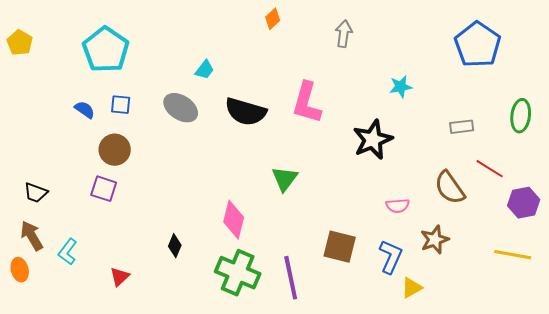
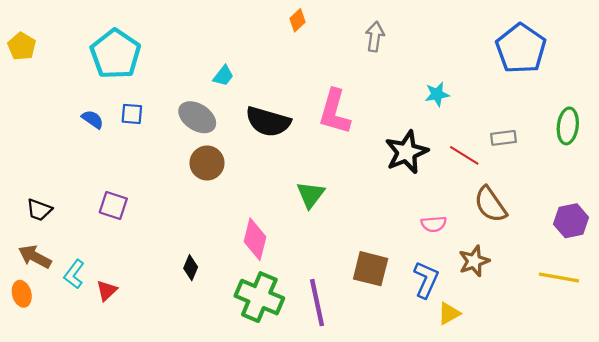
brown circle: (115, 150) -> (207, 163), moved
red line: (490, 169) -> (464, 155), moved
brown arrow: (32, 236) -> (35, 257), turned -32
red triangle: (120, 277) -> (107, 291), moved

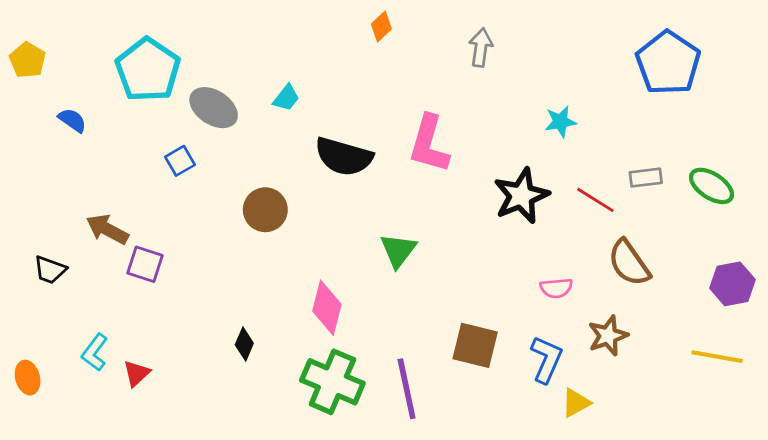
blue square: (132, 114) -> (180, 161), moved, turned -35
gray ellipse: (197, 117) -> (214, 108), moved
blue semicircle: (93, 119) -> (72, 120), moved
green ellipse: (568, 126) -> (712, 186), moved, turned -64
brown arrow: (35, 257) -> (107, 229), moved

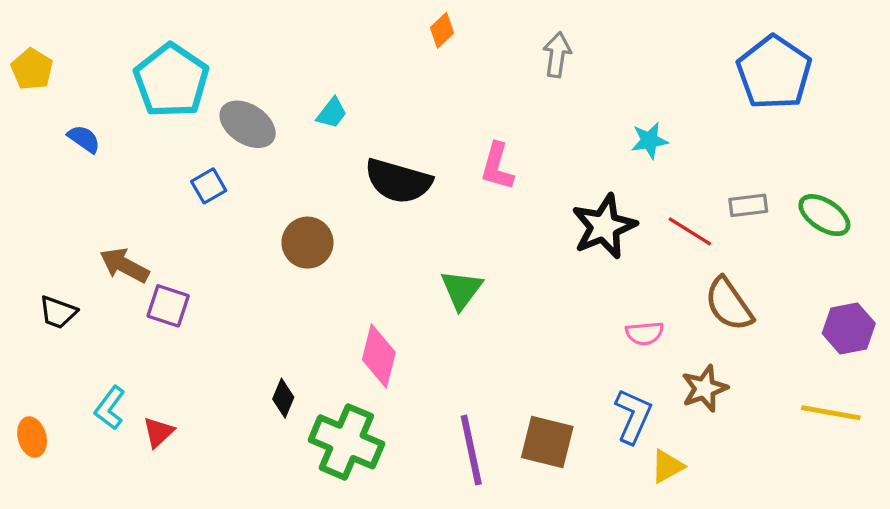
pink L-shape: (429, 144) -> (497, 166), size x0.7
brown square: (475, 345) -> (547, 442), moved
green cross: (332, 382) -> (346, 442), moved

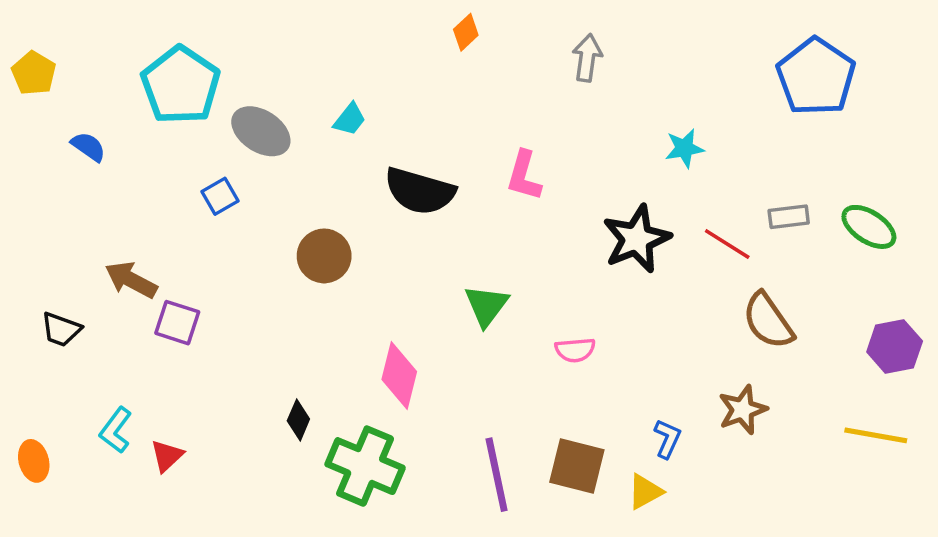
pink semicircle: (645, 333) -> (575, 350), moved
blue L-shape: (633, 416) -> (667, 439), size x0.7
yellow triangle: (667, 466) -> (645, 492), moved

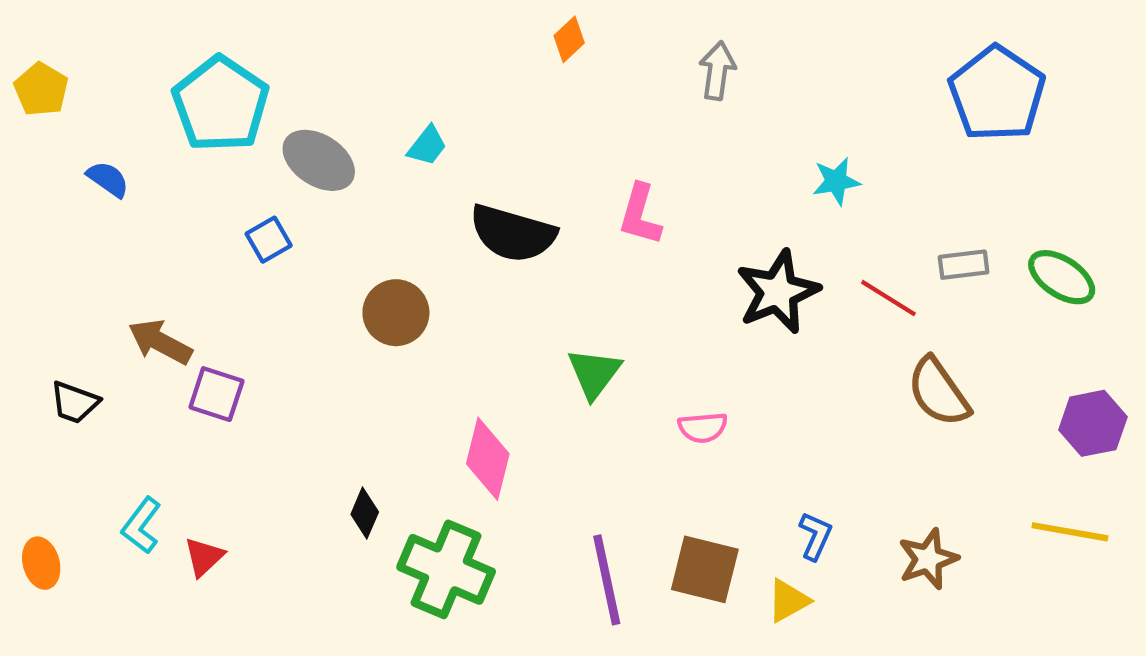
brown star: (743, 410) -> (928, 559), moved

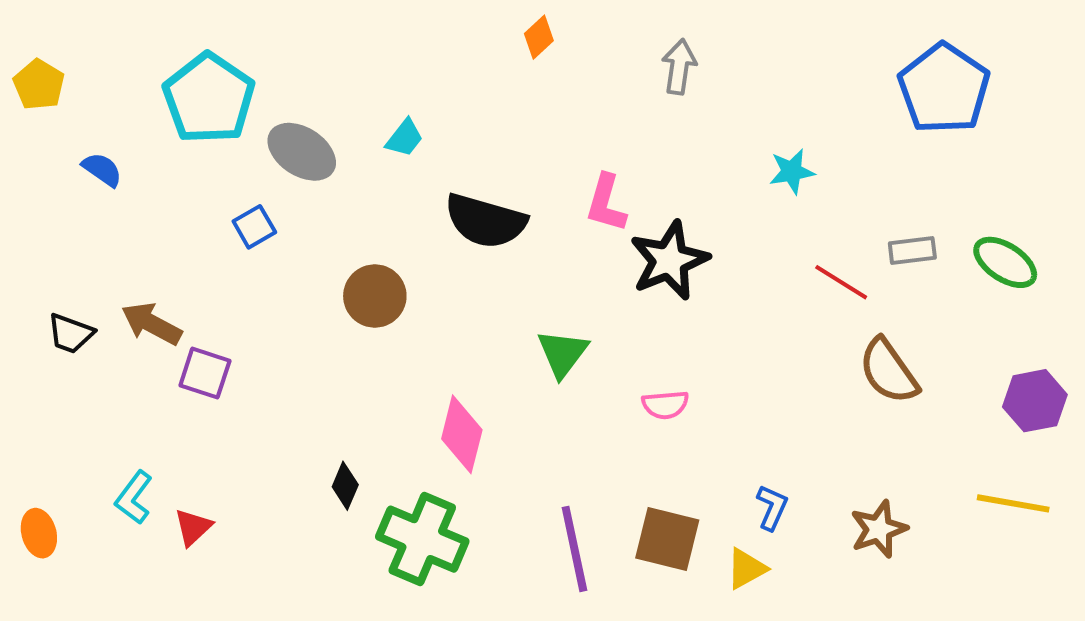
black star: (778, 292) -> (669, 260), moved
black trapezoid: (75, 402) -> (71, 334), moved

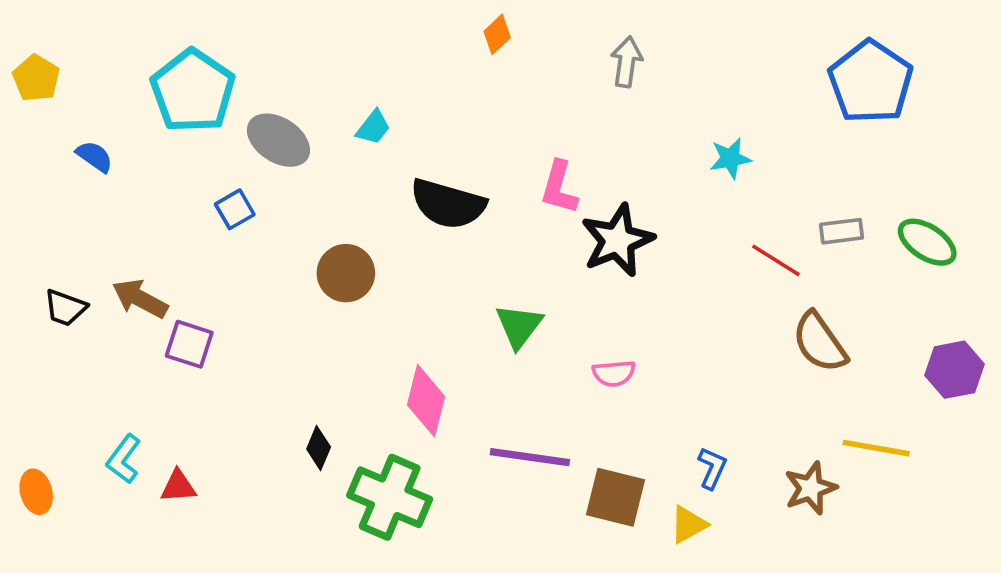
yellow line: (1013, 503) -> (876, 448), moved
red triangle: (193, 527) -> (178, 486), turned 39
purple line: (574, 549) -> (530, 457), moved, turned -70

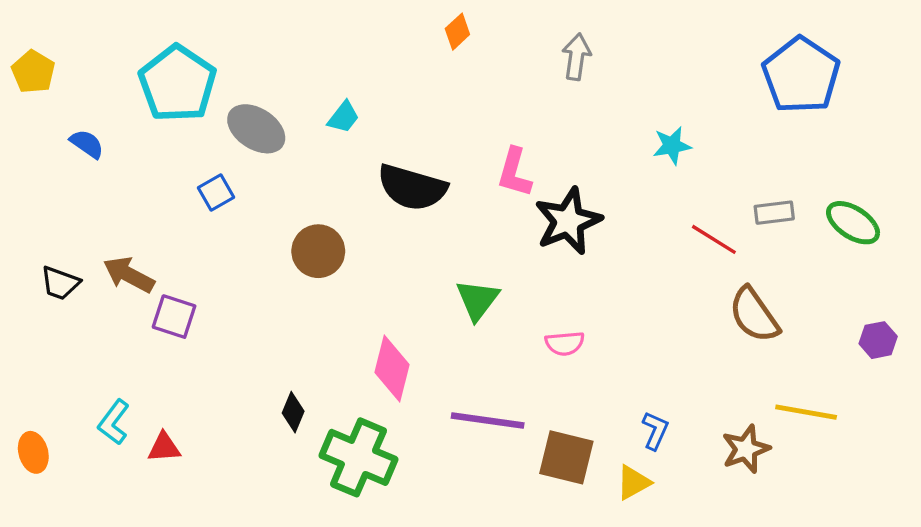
purple hexagon: (954, 370) -> (878, 340), size x0.7

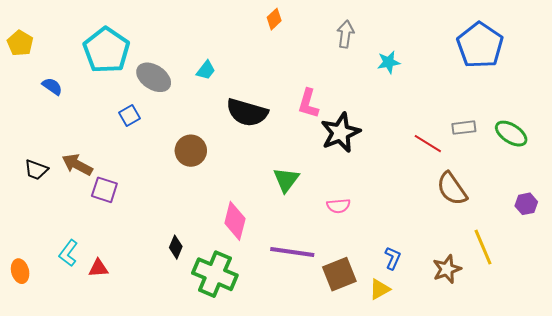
cyan star: (672, 146) -> (389, 62), moved
yellow line: (806, 412) -> (483, 247), turned 57
brown square: (566, 457) -> (339, 274), turned -36

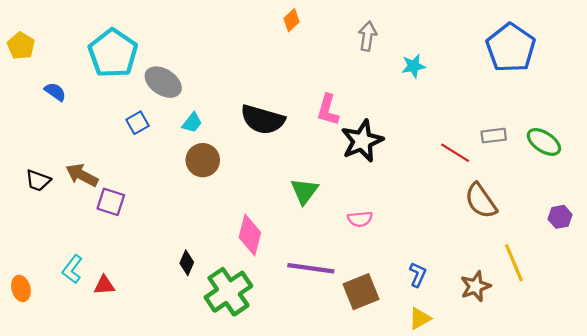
cyan trapezoid: (206, 70) -> (192, 123), moved
green cross: (215, 274) -> (228, 292), turned 33
yellow triangle: (380, 289) -> (420, 318), moved

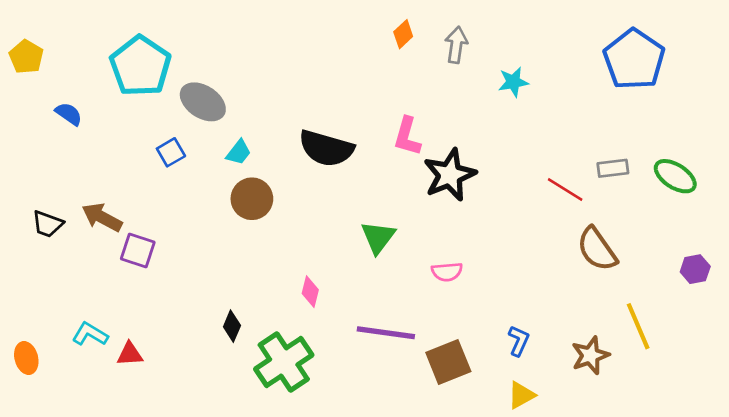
orange diamond: (292, 20) -> (403, 34), moved
pink diamond: (250, 235) -> (310, 292), size x0.6
cyan L-shape: (72, 269) -> (90, 334), turned 84

